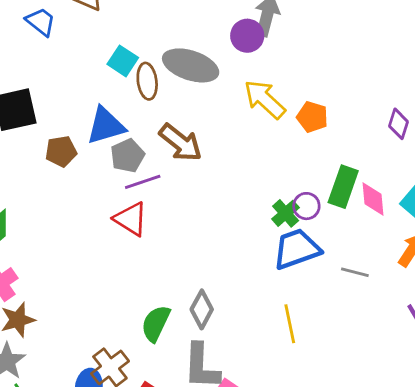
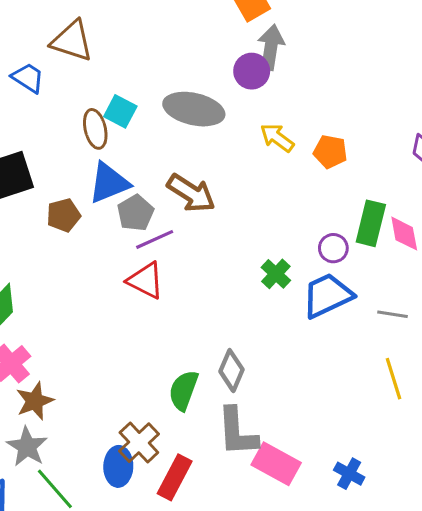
brown ellipse: (147, 81) -> (95, 129), moved
yellow arrow: (265, 99) -> (277, 138), size x0.7
green cross: (286, 213) -> (276, 274), moved
yellow line: (290, 324) -> (394, 379), moved

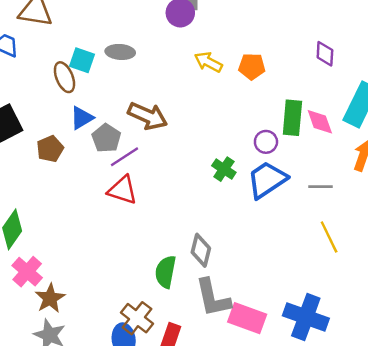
gray ellipse: (194, 109) -> (120, 52), moved, size x0.6
blue triangle: (109, 183) -> (82, 118), size x0.7
blue cross: (349, 474) -> (306, 317), size x1.8

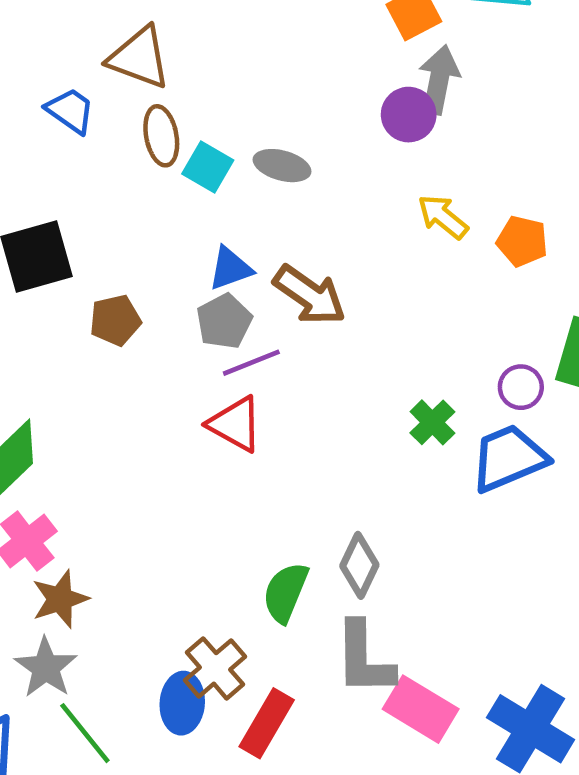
brown ellipse: (64, 77) -> (161, 136), moved
blue triangle: (82, 118) -> (230, 268), moved

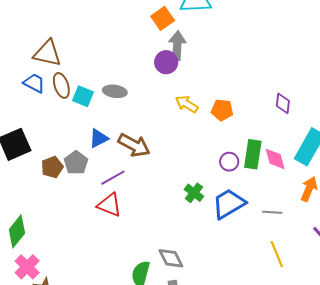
blue trapezoid: (70, 111) -> (34, 83), moved
gray pentagon: (224, 321) -> (76, 163), moved
purple circle: (521, 387) -> (229, 162), moved
gray diamond: (359, 565) -> (171, 258), turned -44

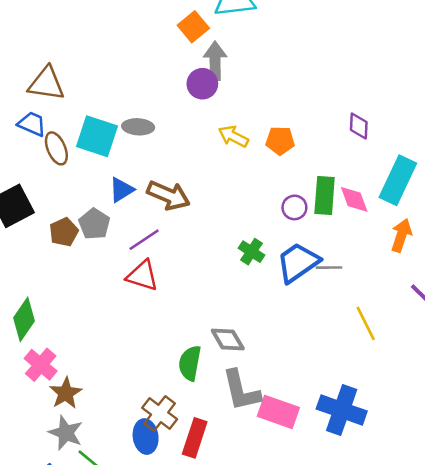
brown ellipse: (61, 85) -> (56, 148), moved
cyan square: (83, 96) -> (97, 136), size x1.5
gray line: (272, 212) -> (329, 268), moved

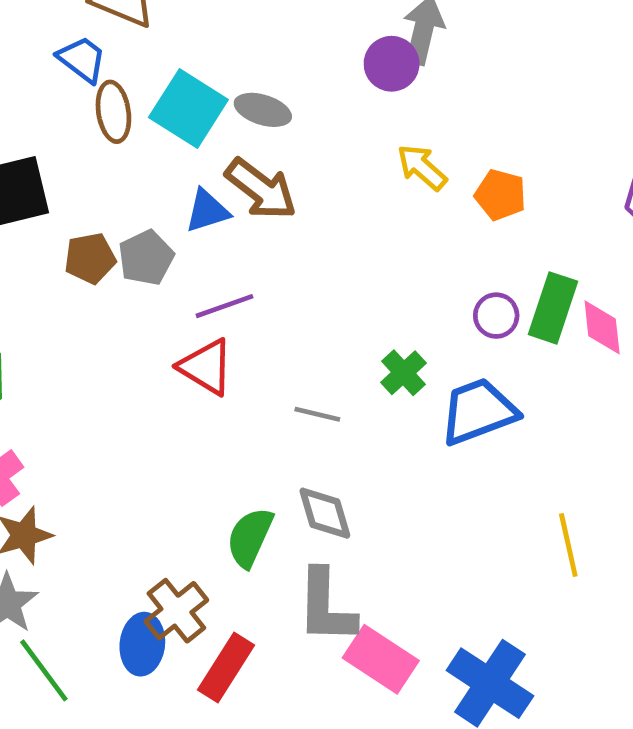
brown arrow: (169, 195) -> (261, 189), moved
gray line: (329, 268) -> (317, 414), moved

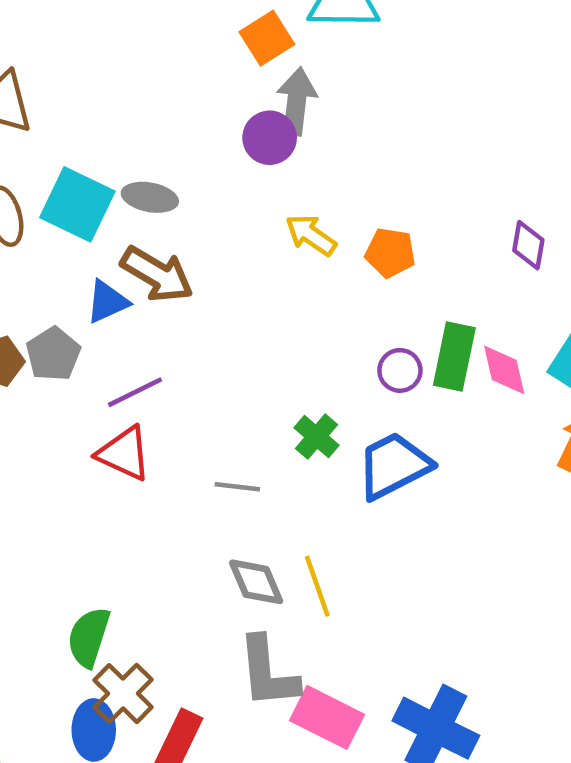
green semicircle: (250, 537) -> (89, 637), moved
yellow line: (568, 545) -> (317, 586), moved

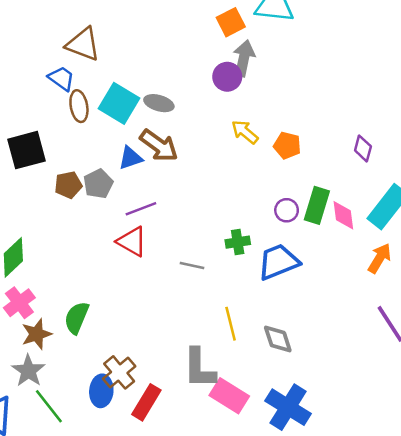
green cross: (316, 437) -> (238, 242), turned 35
gray diamond: (256, 582) -> (278, 339), moved
green semicircle: (89, 637) -> (77, 318), moved

